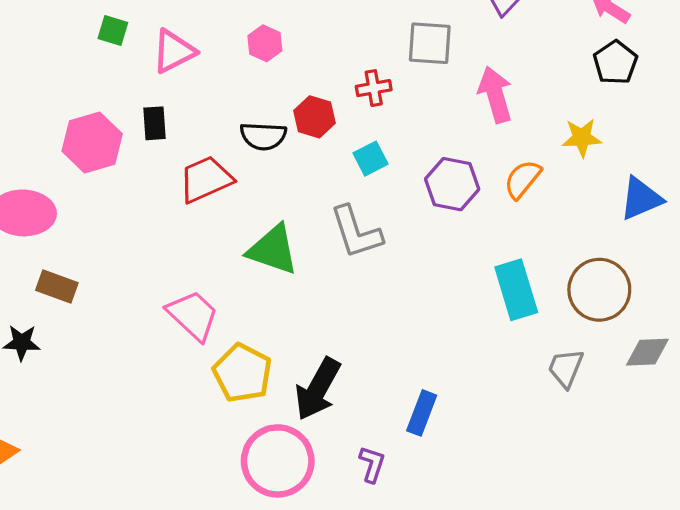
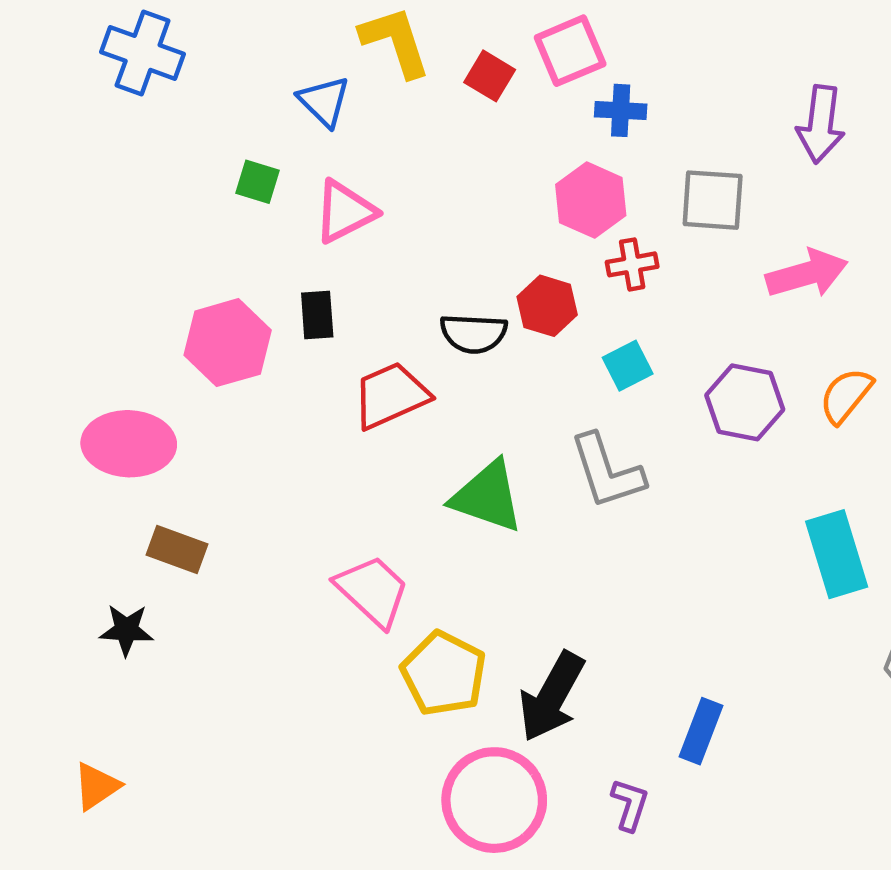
pink hexagon: (265, 43) -> (591, 200), moved, size x1.4
pink arrow: (495, 95) -> (807, 274), turned 90

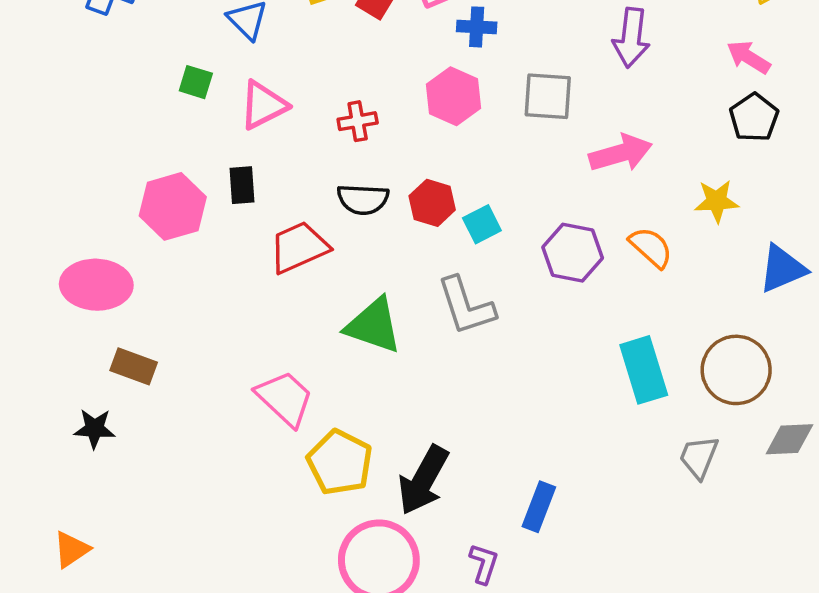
red cross: (632, 264) -> (358, 121), moved
red hexagon: (547, 306) -> (432, 203), moved
orange semicircle: (846, 395) -> (651, 247), turned 93

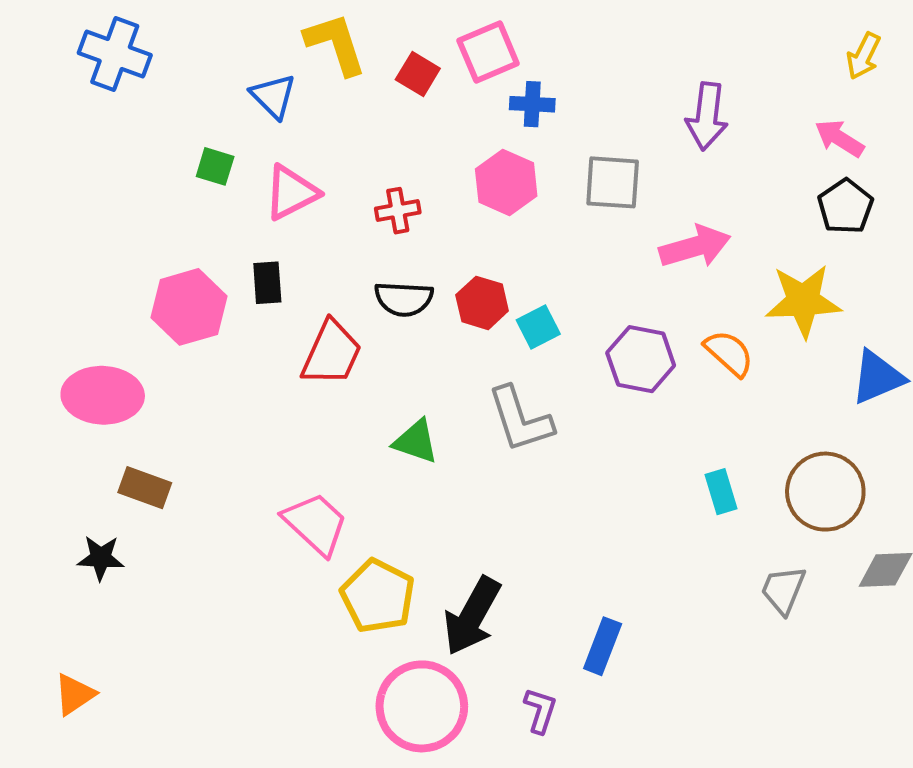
yellow star: (717, 201) -> (803, 301), size x1.5
red trapezoid: (299, 247) -> (332, 353), turned 138
green triangle: (374, 326) -> (416, 441), size x0.7
cyan rectangle: (644, 370) -> (721, 492), size x0.6

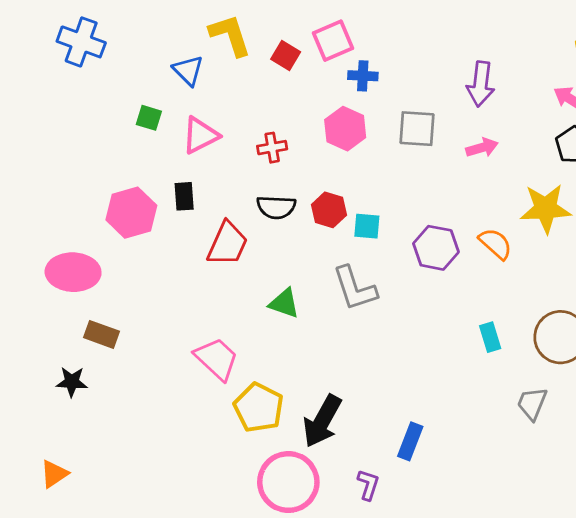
pink arrow: (695, 247) -> (482, 148), moved, size x0.7
cyan square: (538, 327) -> (367, 226), turned 32

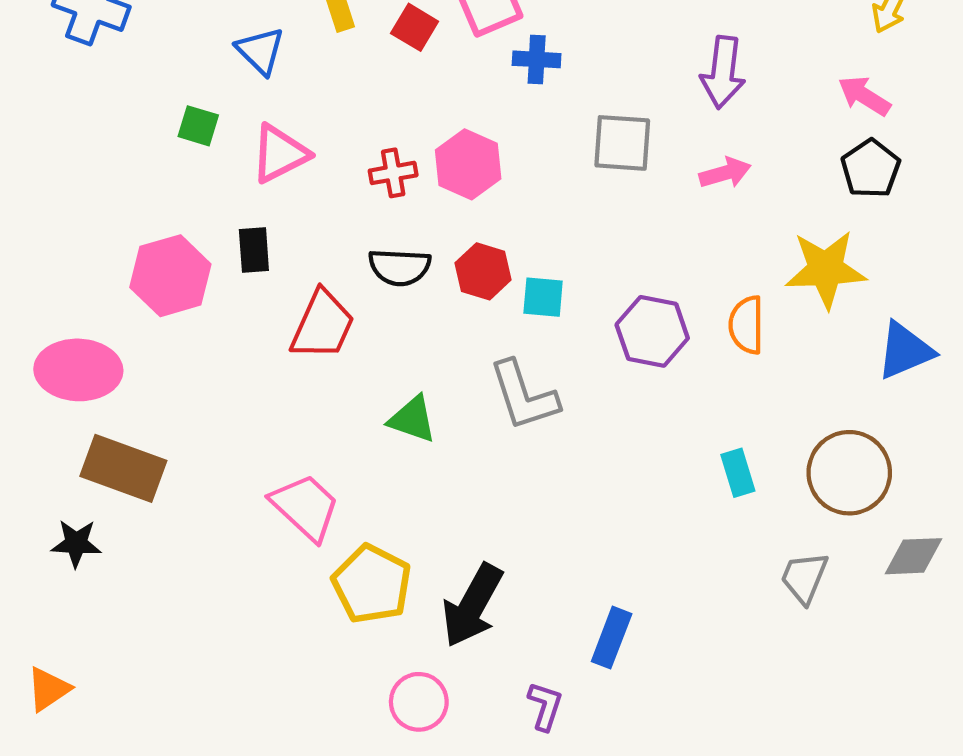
pink hexagon: (345, 129) -> (468, 164), moved
orange semicircle: (496, 244) -> (746, 325), turned -132
brown rectangle: (102, 334) -> (123, 468), size x1.5
pink circle: (288, 482) -> (419, 702), size x0.6

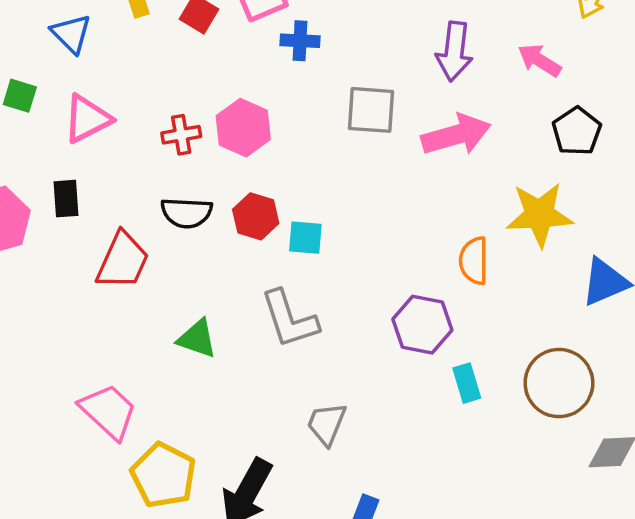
pink arrow: (864, 96) -> (539, 60), moved
pink arrow: (725, 173) -> (456, 135), size x1.6
purple hexagon: (652, 331) -> (422, 325), moved
gray trapezoid: (804, 578) -> (327, 424), moved

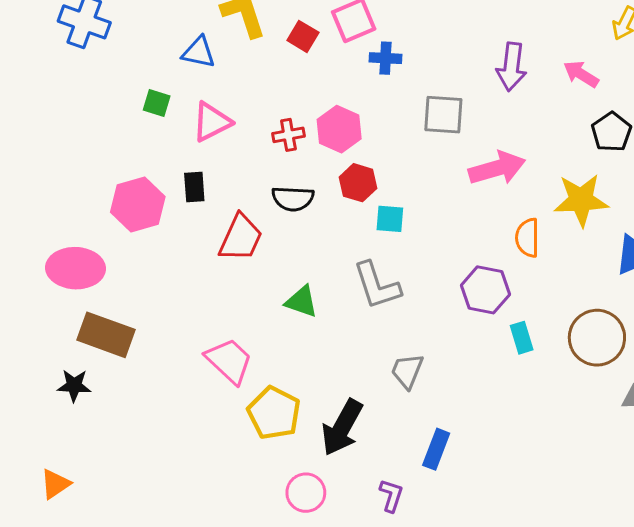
blue triangle: (71, 34) -> (199, 52), turned -33
pink arrow: (456, 135) -> (497, 168), moved
red hexagon: (256, 216) -> (358, 183), moved

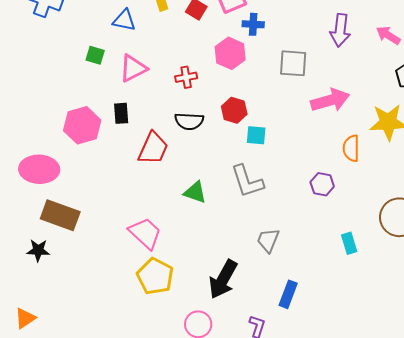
pink hexagon: (339, 129) -> (230, 53), moved
purple hexagon: (485, 290) -> (322, 184), size x0.7
cyan rectangle: (522, 338) -> (349, 243), moved
yellow pentagon: (274, 413) -> (155, 276), moved

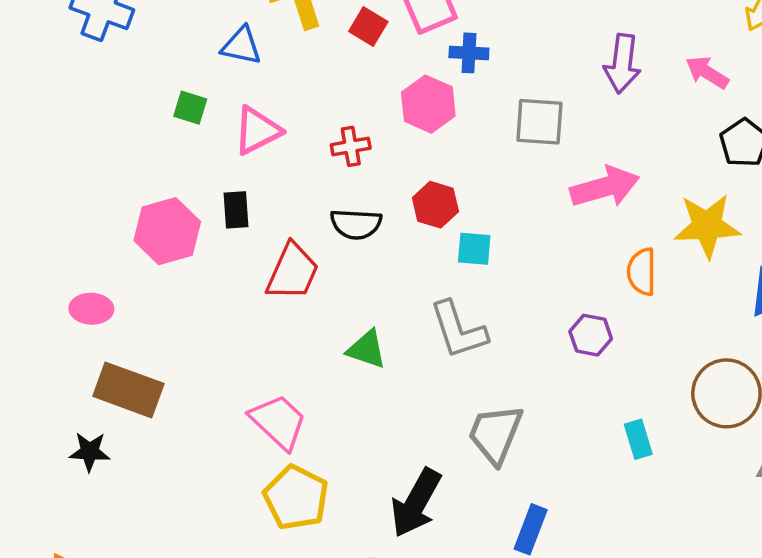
pink ellipse: (39, 169) -> (91, 309), size x0.6
gray trapezoid: (268, 240) -> (495, 434), size x1.4

